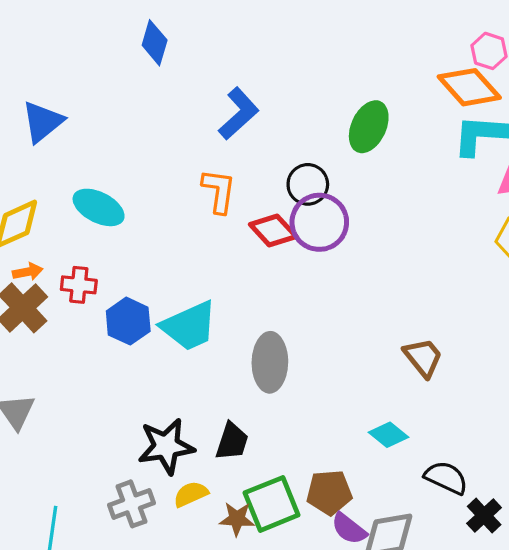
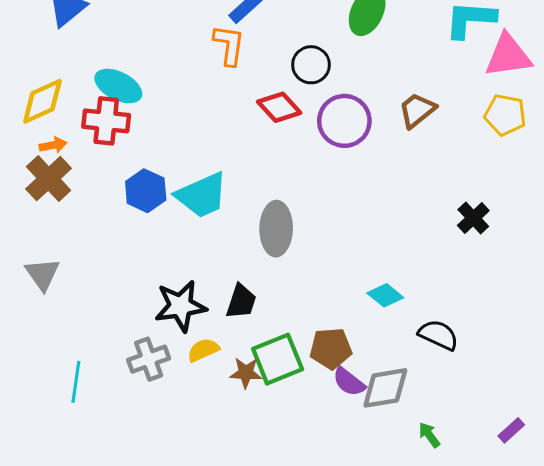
orange L-shape: (219, 191) -> (229, 45), moved
purple circle: (319, 222) -> (344, 121), moved
red cross: (79, 285) -> (106, 121), moved, size x1.4
brown trapezoid: (423, 357) -> (417, 110), moved, turned -90
black cross: (484, 516) -> (473, 218), moved

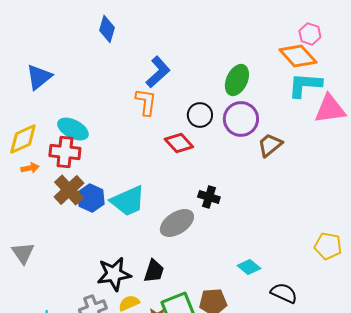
yellow pentagon: (505, 115) -> (328, 246), moved
purple circle: (344, 121) -> (241, 119), moved
brown cross: (49, 179) -> (69, 190), moved
black cross: (473, 218) -> (209, 197), moved, turned -30
gray ellipse: (276, 229) -> (177, 223), turned 56

